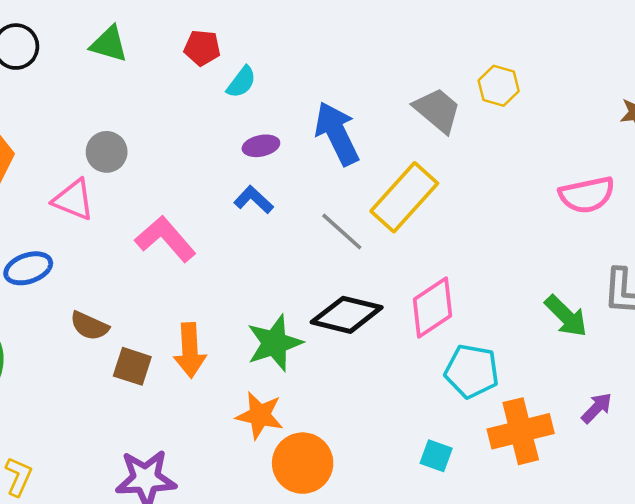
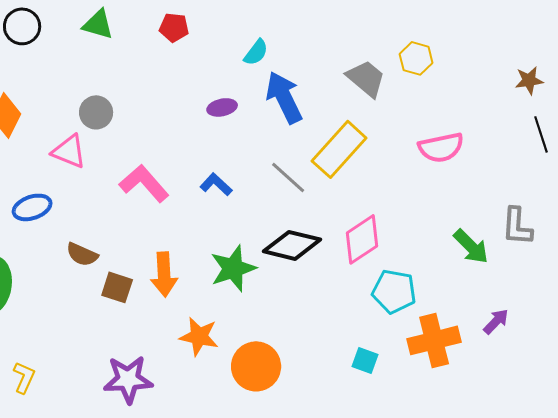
cyan semicircle: (241, 82) -> (256, 52), moved
pink semicircle: (587, 195) -> (441, 147), moved
blue L-shape: (254, 200) -> (216, 184), moved
orange star: (260, 415) -> (199, 336), moved

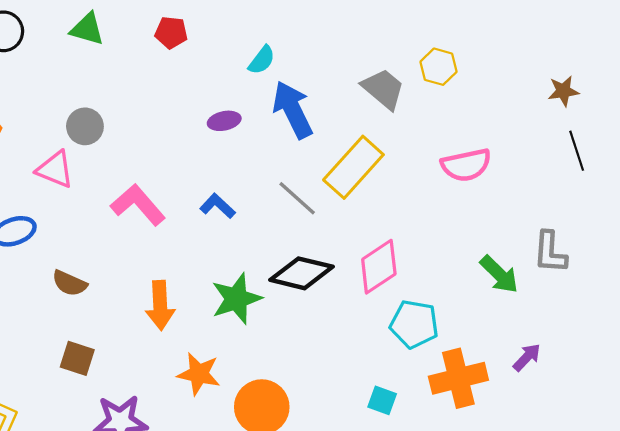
brown square: (117, 287) -> (77, 358), moved

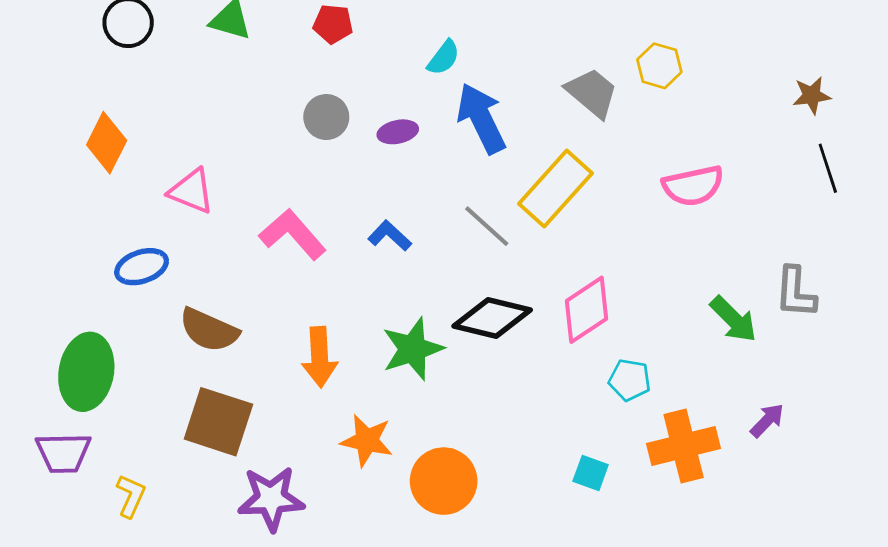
gray circle: (85, 126) -> (326, 117), moved
brown semicircle: (70, 283) -> (209, 330), size x1.4
cyan pentagon: (414, 324) -> (630, 380), size x0.7
brown square: (77, 358) -> (218, 422), size x1.6

